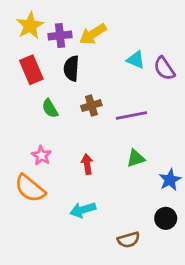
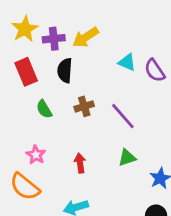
purple line: (131, 116) -> (123, 116), turned 60

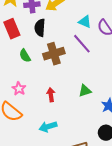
brown cross: (84, 106) -> (54, 54), size x1.5
purple line: (123, 116) -> (82, 44), moved

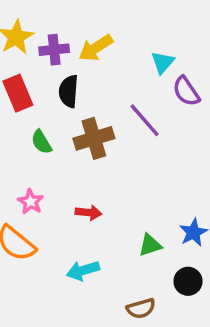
cyan triangle: (85, 22) -> (163, 62), moved, turned 48
green triangle: (85, 91) -> (150, 245), moved
red arrow: (51, 95) -> (88, 213), turned 104

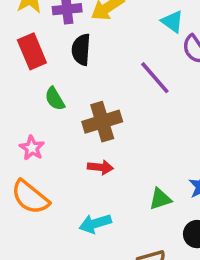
cyan triangle: (163, 62) -> (172, 21), turned -35
brown cross: (94, 138) -> (102, 122), moved
pink star: (31, 202) -> (32, 148), moved

